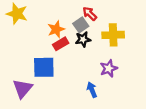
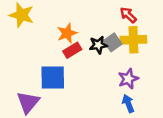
red arrow: (90, 14) -> (128, 15), moved
gray square: (81, 25) -> (113, 42), moved
blue arrow: (92, 90) -> (128, 104), moved

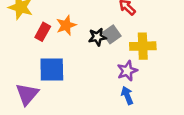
yellow cross: (133, 40) -> (143, 46), moved
red rectangle: (72, 50) -> (43, 32), moved, turned -30

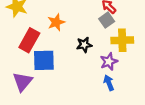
red rectangle: (43, 32) -> (29, 40), moved, size x1.5
gray square: (112, 34) -> (107, 20), moved
black star: (97, 37) -> (84, 45), moved

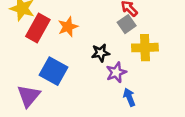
red rectangle: (29, 40) -> (38, 28), moved
blue square: (44, 60) -> (54, 71), turned 30
purple star: (109, 62) -> (116, 72), moved

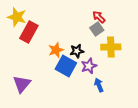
orange star: (68, 27) -> (56, 50), moved
blue square: (54, 71) -> (66, 66), moved

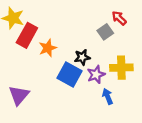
red arrow: (99, 17) -> (119, 18), moved
yellow cross: (111, 47) -> (121, 68), moved
orange star: (56, 50) -> (48, 48), moved

